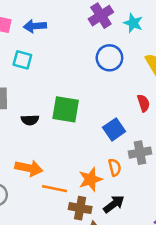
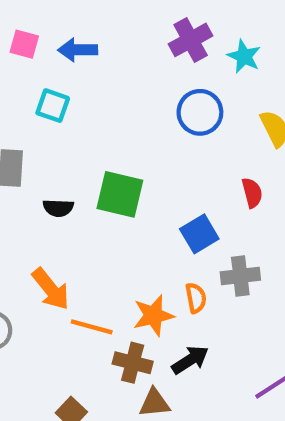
orange arrow: (29, 168) -> (51, 289), turned 36

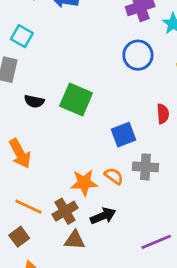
cyan square: (53, 106) -> (22, 36), moved
orange semicircle: (196, 298) -> (114, 176), turned -54
orange line: (92, 327) -> (28, 207), moved
brown cross: (133, 363) -> (65, 211), turned 35

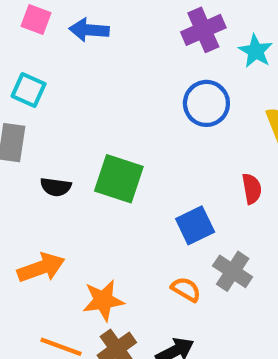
orange arrow: (20, 154) -> (41, 268), turned -76
gray cross: (145, 167) -> (233, 271), turned 35
orange star: (84, 183) -> (103, 300), moved

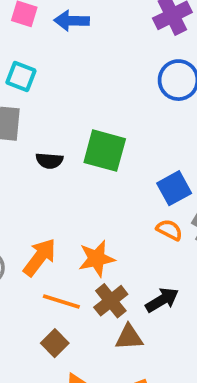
orange arrow: (41, 268) -> (40, 257), moved, turned -30
orange semicircle: (186, 289) -> (169, 230), moved

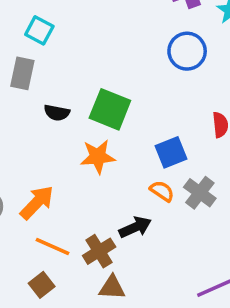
orange star: (97, 259) -> (98, 157), moved
black arrow: (162, 300) -> (135, 227), moved

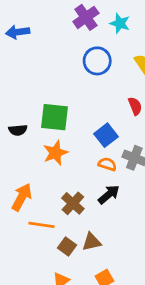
black arrow: (135, 227) -> (109, 194), moved
brown cross: (99, 251) -> (73, 203), moved
brown square: (42, 285) -> (67, 247), moved

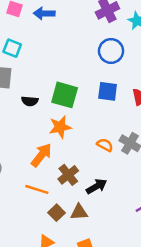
blue square: (106, 135) -> (108, 91), moved, turned 36
black arrow: (109, 194) -> (97, 186), moved
orange arrow: (22, 197) -> (41, 155), moved

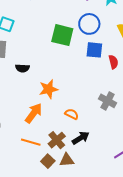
blue square: (108, 91) -> (94, 50), moved
green square: (65, 95) -> (62, 35), moved
orange semicircle: (105, 145) -> (72, 114), moved
brown cross: (68, 175) -> (57, 140), moved

